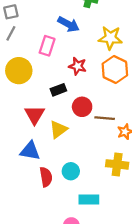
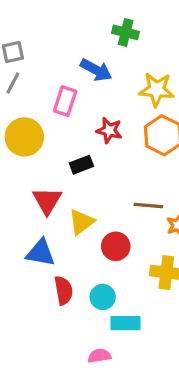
red circle: (82, 107) -> (116, 246), moved
cyan circle: (71, 171) -> (103, 297), moved

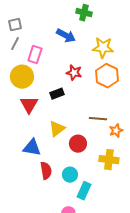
pink rectangle: (65, 101) -> (35, 55), moved
red triangle: (47, 201) -> (29, 105), moved
cyan rectangle: (126, 323) -> (84, 191), turned -66

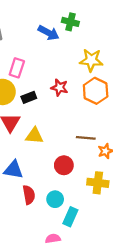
blue arrow: (66, 36) -> (49, 33), moved
black rectangle: (57, 94) -> (29, 97), moved
yellow triangle: (57, 129) -> (34, 136), moved, turned 42

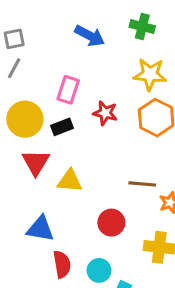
green cross: (70, 22) -> (142, 27), moved
pink rectangle: (17, 68) -> (68, 90), moved

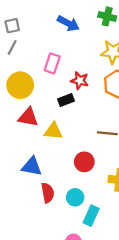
black rectangle: (62, 127) -> (66, 100), moved
red triangle: (36, 162) -> (28, 117), turned -50

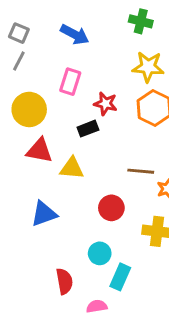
blue arrow: (68, 23) -> (75, 35), moved
gray square: (12, 26) -> (19, 33), turned 35
blue triangle: (32, 166) -> (44, 214), turned -30
red semicircle: (48, 193) -> (64, 281), moved

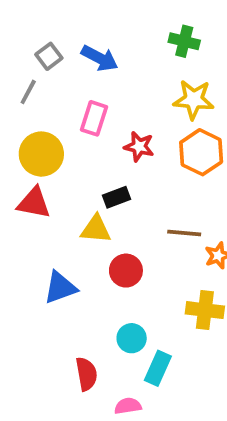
gray square: (19, 33) -> (49, 56), moved, turned 30
black rectangle: (88, 129) -> (117, 197), moved
red triangle: (39, 151) -> (34, 203), moved
red circle: (111, 208) -> (126, 271), moved

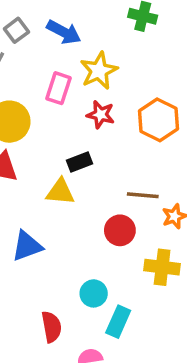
yellow star: (194, 100) -> (99, 71), moved, turned -30
red circle: (126, 271) -> (120, 230), moved

